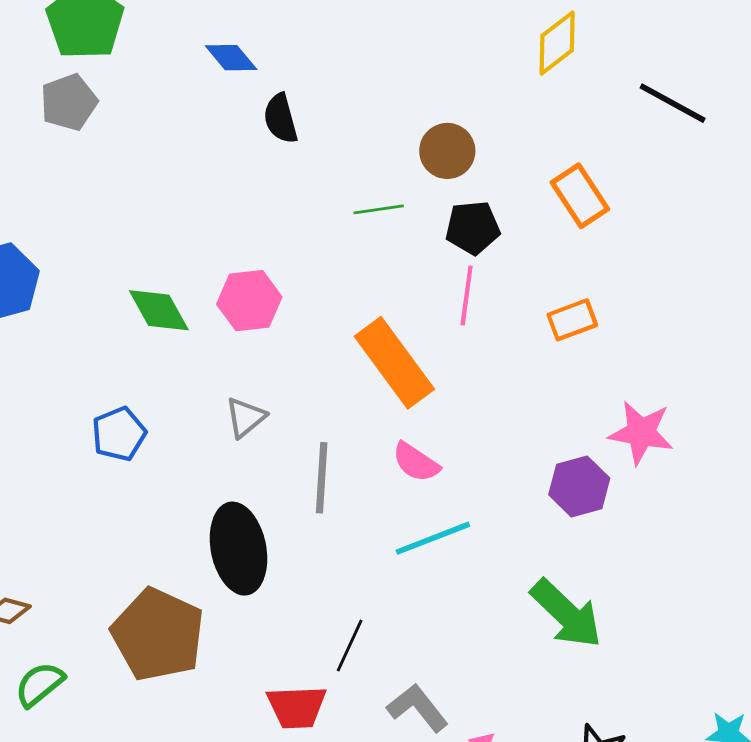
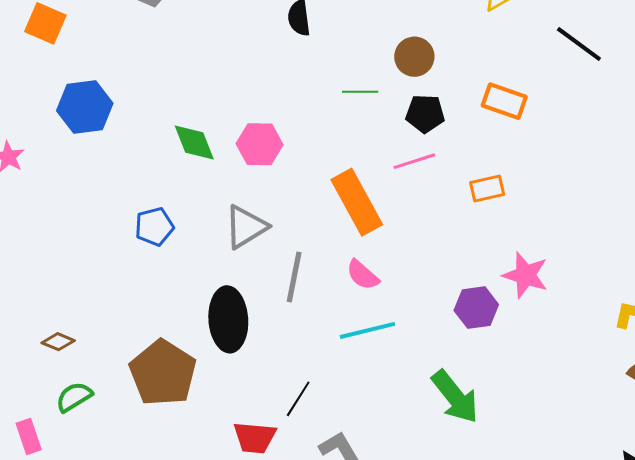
orange rectangle: (580, 196) -> (504, 101), turned -45
pink line: (467, 296) -> (414, 161), turned 57
gray triangle: (245, 417) -> (246, 227), size x1.5

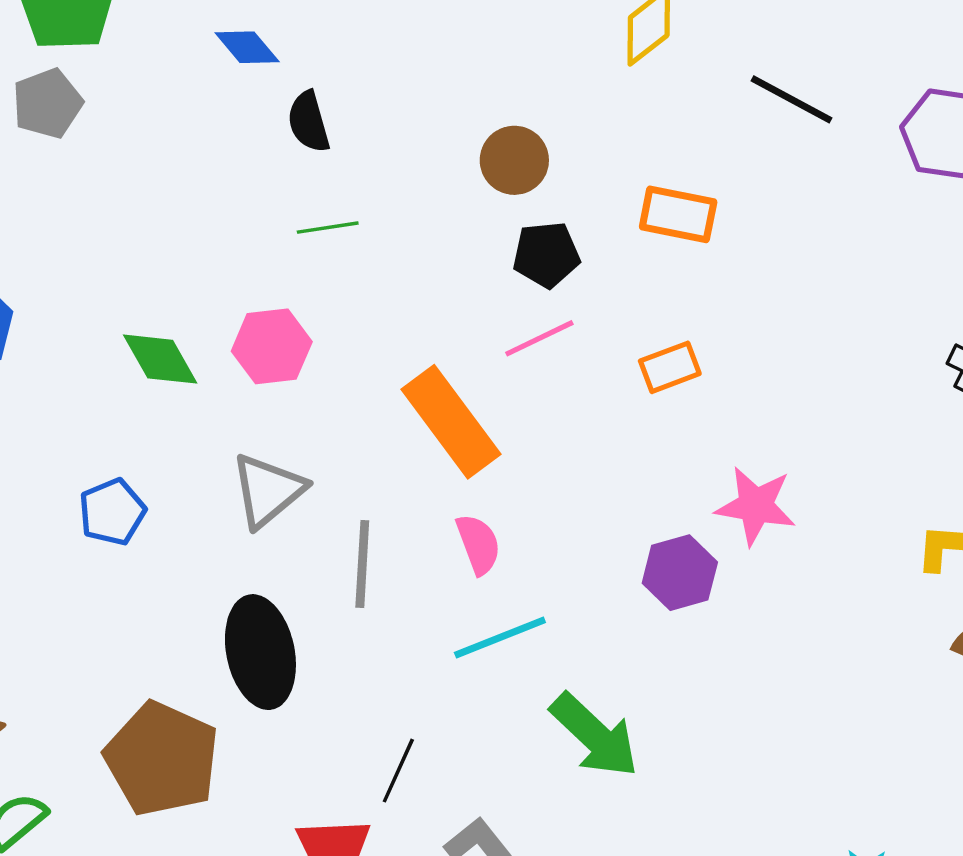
green line: (360, 92) -> (328, 228), moved
pink semicircle: (363, 275) -> (478, 544), turned -144
green arrow: (455, 397) -> (595, 735), moved

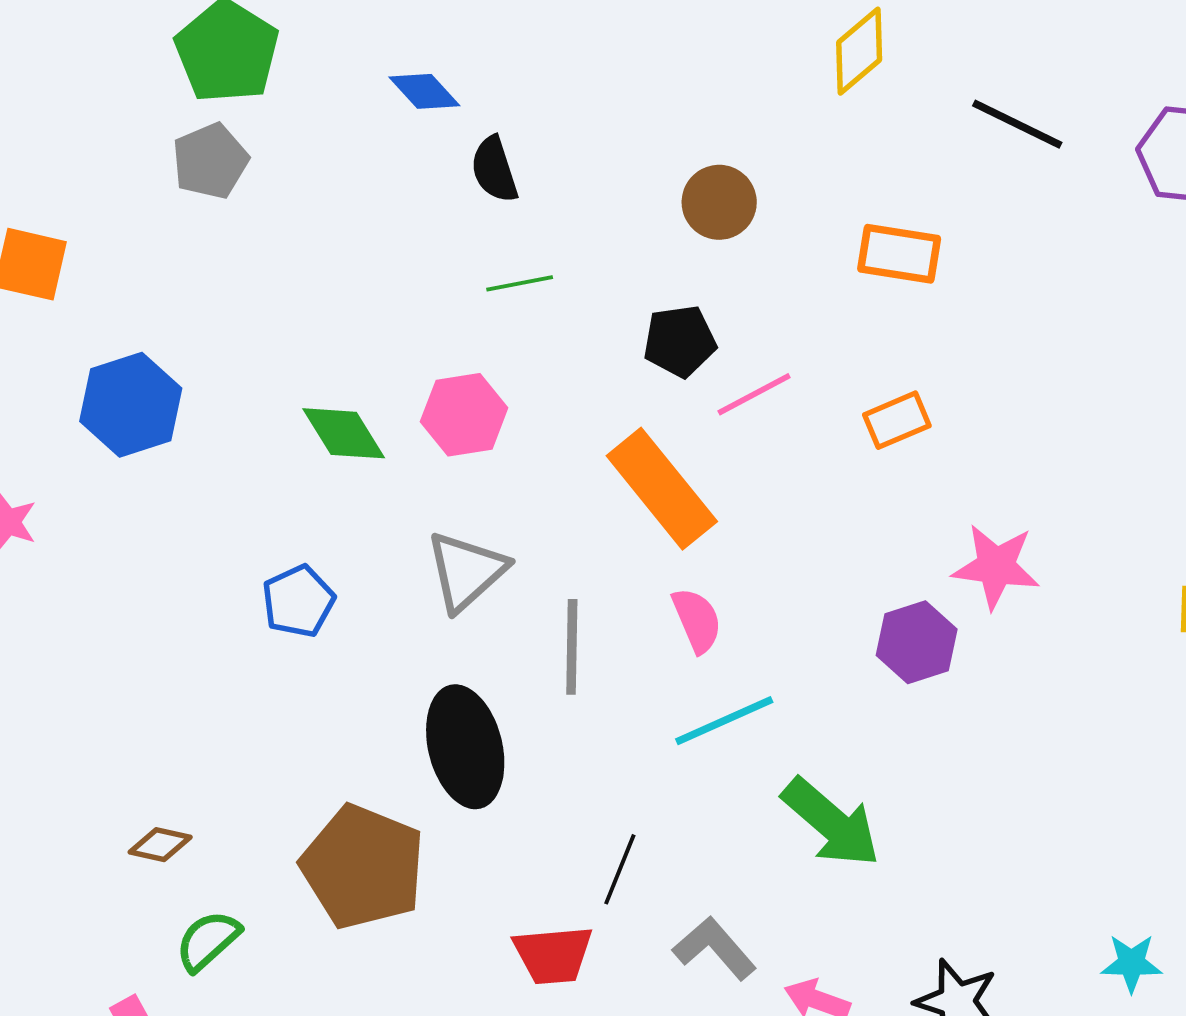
black pentagon: (546, 255) -> (680, 341), moved

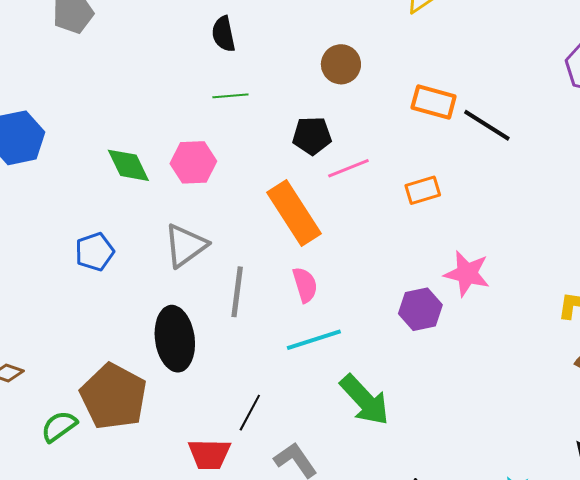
black line: (1017, 124) -> (487, 125), moved
green semicircle: (208, 941) -> (59, 426), moved

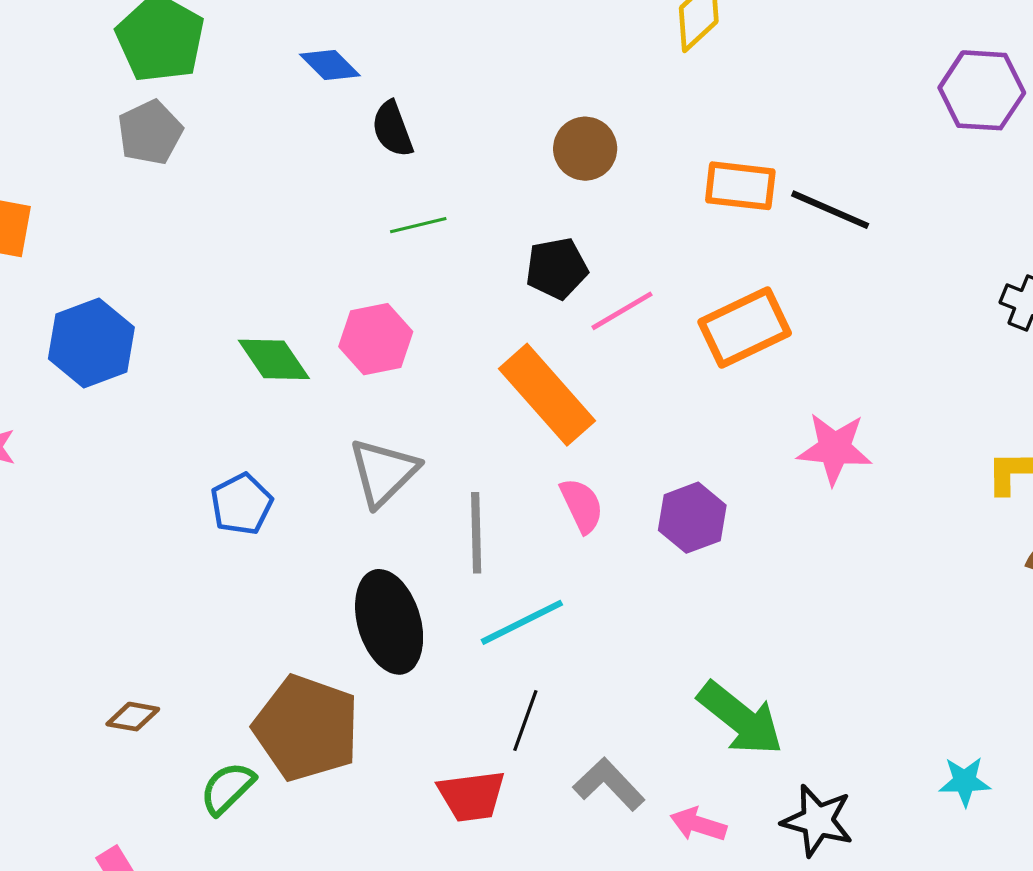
orange rectangle: (423, 190) -> (745, 328), size x1.6
purple hexagon: (420, 309) -> (692, 518), moved
cyan line: (314, 340) -> (522, 622), moved
green arrow: (365, 400) -> (740, 719), moved

